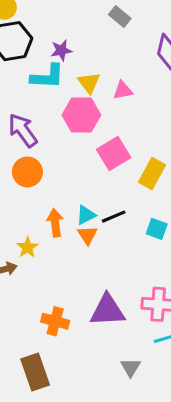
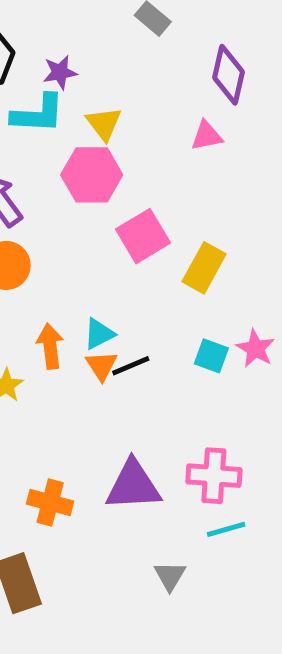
pink triangle: (123, 90) -> (207, 136), moved
black line: (114, 217) -> (131, 366), moved

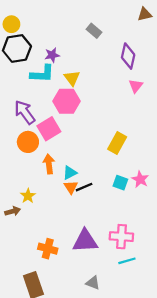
pink triangle: (207, 136) -> (136, 86), moved, turned -40
pink square: (143, 236) -> (49, 129), moved
orange arrow: (50, 346) -> (49, 164), moved
gray triangle: (170, 576) -> (93, 283), moved, turned -40

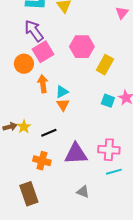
pink hexagon: (66, 101) -> (82, 47), moved
purple arrow: (25, 112) -> (34, 31), moved
black line: (84, 187) -> (49, 133), moved
yellow star: (28, 196) -> (24, 127), moved

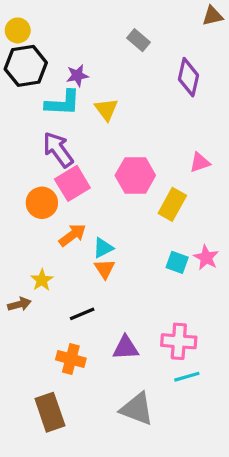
pink triangle: (122, 13) -> (200, 163), moved, turned 32
orange arrow: (43, 84) -> (72, 235), turned 60
yellow star: (24, 127) -> (42, 280), moved
purple triangle: (76, 154) -> (126, 348), size x0.7
gray triangle: (83, 192) -> (137, 409), size x1.6

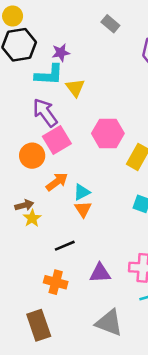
yellow triangle: (106, 109) -> (75, 88), moved
brown arrow: (19, 304) -> (24, 205), moved

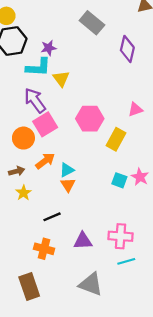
gray rectangle: (110, 24) -> (92, 23), size x1.5
brown arrow: (24, 205) -> (17, 171), moved

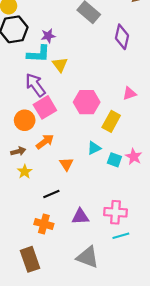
cyan triangle: (67, 170) -> (94, 148), moved

